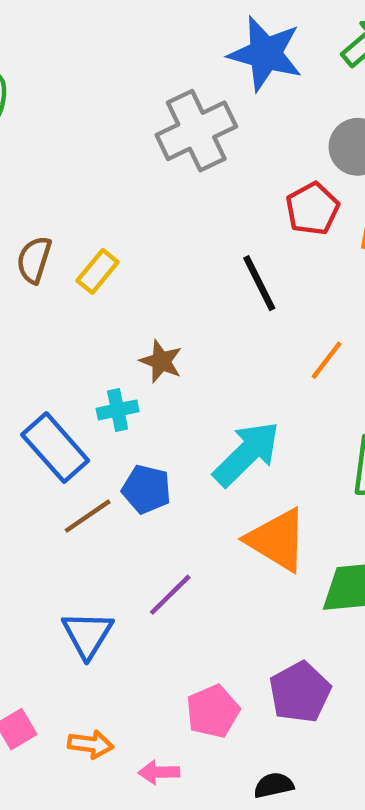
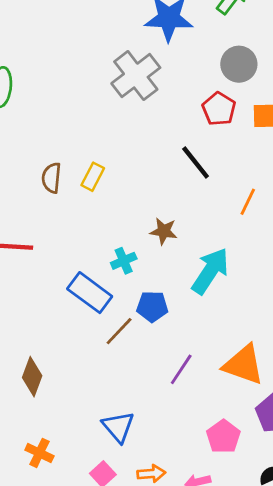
brown star: (161, 361) -> (164, 231), moved
orange triangle: (277, 540) -> (244, 365), moved
blue triangle: (87, 634) -> (118, 427), moved

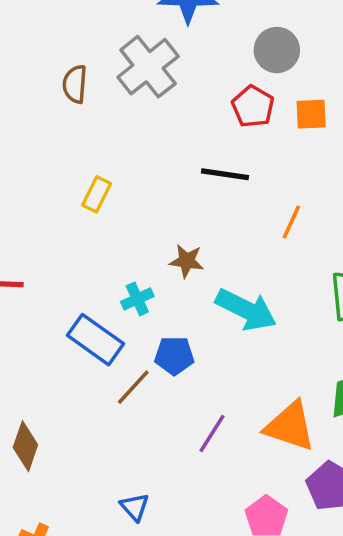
black line: (196, 163) -> (225, 174), turned -42
brown semicircle: (51, 178) -> (75, 84), moved
cyan arrow: (210, 271) -> (246, 310), turned 84
blue triangle: (118, 427) -> (135, 507), size x0.7

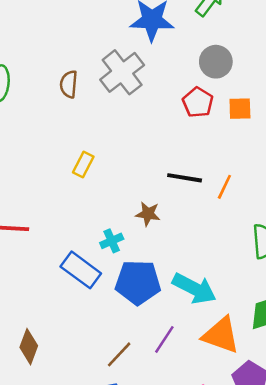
black line: (225, 174) -> (185, 178), moved
cyan arrow: (246, 310) -> (194, 288), moved
blue pentagon: (174, 356) -> (138, 282), size x1.6
brown line: (133, 387) -> (119, 354), moved

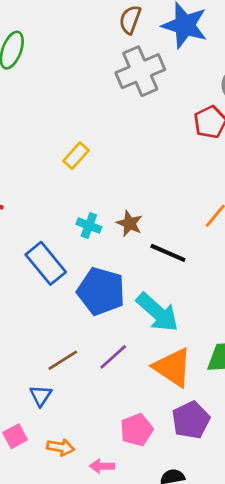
brown semicircle: (69, 84) -> (130, 20), moved
black line: (185, 178) -> (168, 253), moved
cyan cross: (112, 241) -> (89, 226), moved, turned 30

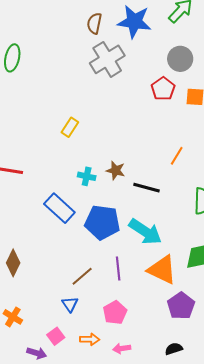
purple line: (113, 357) -> (118, 268), turned -45
pink pentagon: (137, 430) -> (115, 312), moved

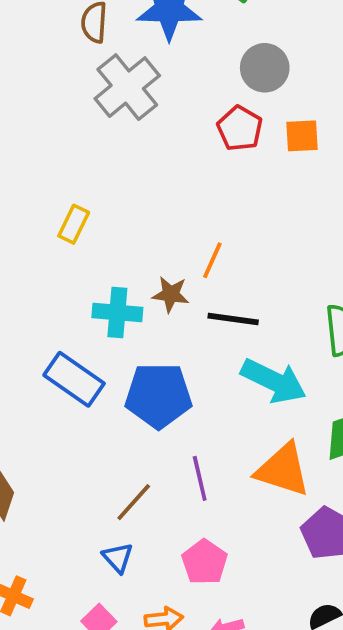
orange line: (177, 156) -> (212, 260), moved
cyan cross: (87, 176) -> (117, 313), size x1.4
cyan arrow: (145, 232) -> (274, 381), moved

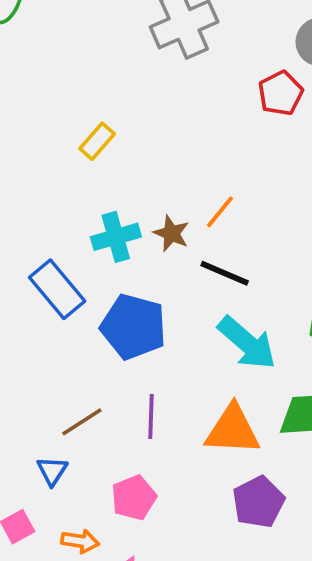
cyan cross: (117, 313) -> (116, 237), turned -36
orange triangle: (283, 470) -> (233, 430), turned -30

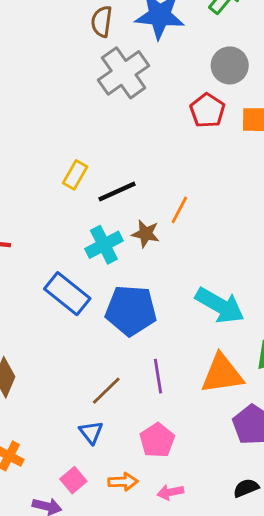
black line: (225, 273) -> (117, 191), moved, turned -36

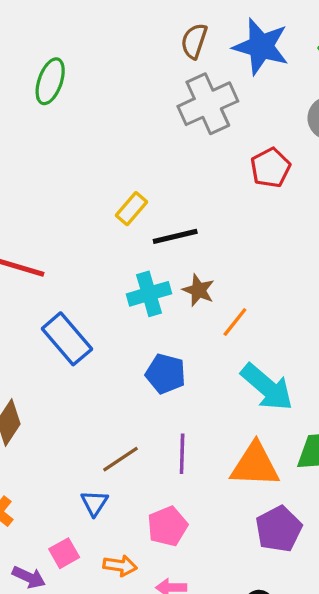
red pentagon: (207, 111) -> (270, 168), moved
orange line: (179, 210) -> (235, 322), moved
blue rectangle: (67, 294) -> (67, 339), moved
blue pentagon: (131, 310) -> (166, 374), size x0.7

